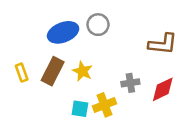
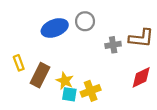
brown rectangle: (53, 71) -> (40, 75), moved
yellow star: (82, 71) -> (65, 81), moved
gray cross: (130, 83) -> (113, 45), moved

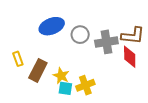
gray circle: (85, 21) -> (80, 35), moved
gray cross: (113, 45) -> (106, 42), size x1.5
red diamond: (141, 77) -> (130, 57), moved, turned -65

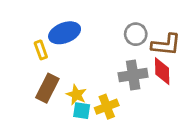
gray circle: (80, 35) -> (136, 34), moved
gray cross: (106, 42) -> (133, 75), moved
yellow rectangle: (18, 59) -> (41, 50), moved

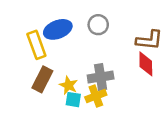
gray circle: (136, 34) -> (98, 25), moved
yellow rectangle: (41, 50) -> (36, 45), size x1.6
gray cross: (133, 75) -> (101, 77), moved

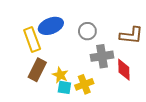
gray circle: (98, 25) -> (87, 31), moved
red diamond: (146, 64) -> (124, 70), moved
gray cross: (101, 77) -> (102, 56), moved

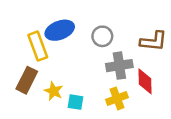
brown rectangle: (37, 70) -> (27, 80), moved
yellow star: (60, 75) -> (54, 91), moved
yellow cross: (84, 84) -> (117, 98), moved

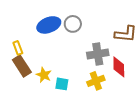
gray circle: (102, 36) -> (73, 24), moved
yellow rectangle: (38, 46) -> (18, 48), moved, size x0.6
brown rectangle: (27, 80) -> (22, 66), turned -60

